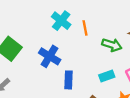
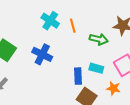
cyan rectangle: (107, 76) -> (96, 68), turned 40
blue rectangle: (68, 80) -> (78, 76), moved

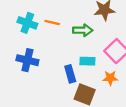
orange line: (73, 26) -> (52, 22), turned -48

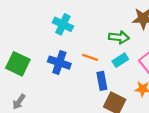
orange line: (52, 22) -> (90, 57), moved
cyan rectangle: (87, 61) -> (120, 60), moved, turned -40

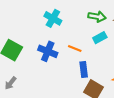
green arrow: (119, 37) -> (97, 17), moved
cyan rectangle: (120, 60) -> (100, 38), moved

